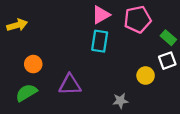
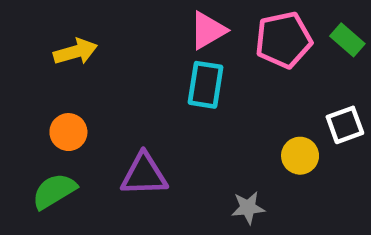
yellow arrow: (17, 25) -> (76, 52), moved
green rectangle: (168, 38) -> (347, 40), moved

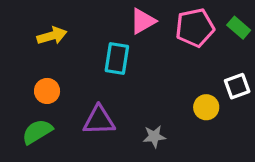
cyan rectangle: (205, 85) -> (117, 58), moved
gray star: (248, 208) -> (154, 136), moved

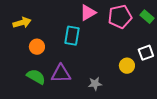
yellow arrow: (52, 36) -> (22, 23), moved
orange circle: (47, 91) -> (37, 47), moved
green semicircle: (37, 132) -> (36, 77), moved, turned 60

